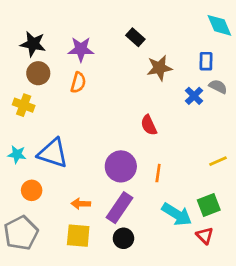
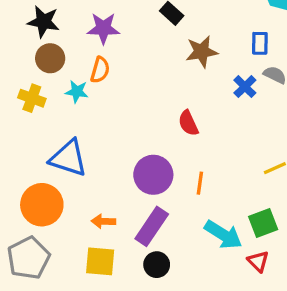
cyan star: (17, 154) -> (77, 92), moved
orange circle: (32, 190) -> (42, 205), size x1.6

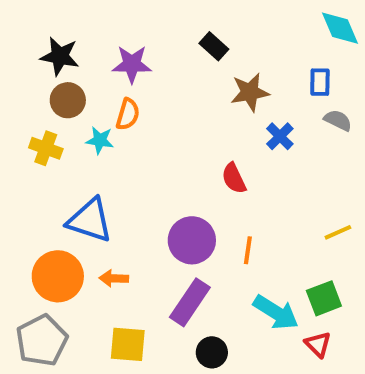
blue cross: (245, 87) -> (280, 136), moved
orange arrow: (103, 221) -> (114, 278), moved
black circle: (157, 265) -> (212, 352), moved

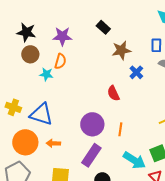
yellow cross: (46, 148) -> (13, 107), moved

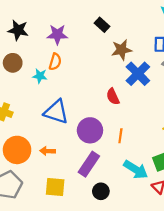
brown circle: (30, 54) -> (13, 63), moved
blue cross: (136, 72) -> (138, 74), size x1.6
blue triangle: (41, 114) -> (56, 112), moved

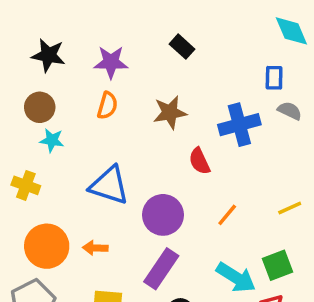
brown star: (122, 50) -> (170, 112), moved
blue cross: (138, 74) -> (239, 125), turned 30
cyan star: (40, 76) -> (52, 140), moved
orange line: (120, 136) -> (227, 215), moved, turned 32

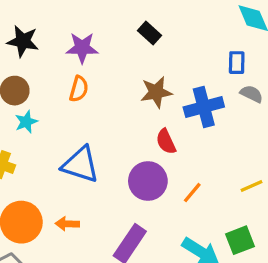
brown star: (170, 112) -> (156, 92), moved
cyan star: (52, 140) -> (26, 122), turned -30
purple circle: (163, 215) -> (148, 181), moved

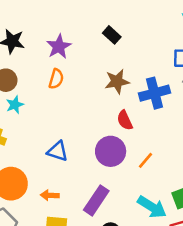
purple star: (82, 48) -> (59, 47), turned -30
blue triangle: (80, 165) -> (57, 151), moved, size x0.7
orange arrow: (67, 224) -> (50, 195), moved

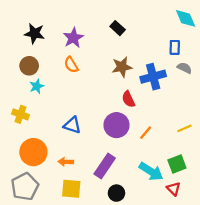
orange semicircle: (56, 79) -> (71, 65), turned 133

